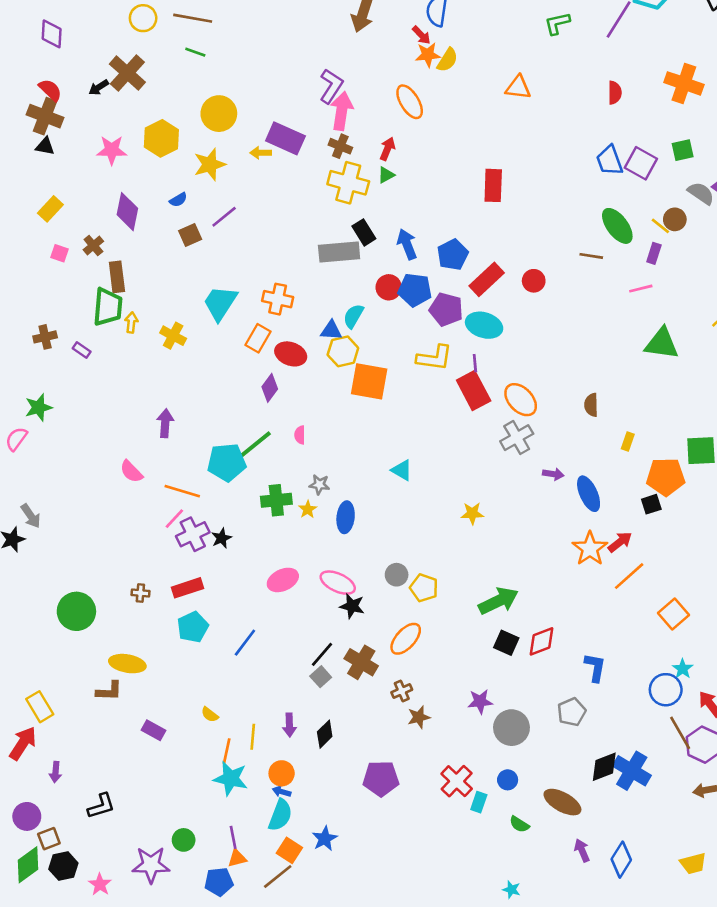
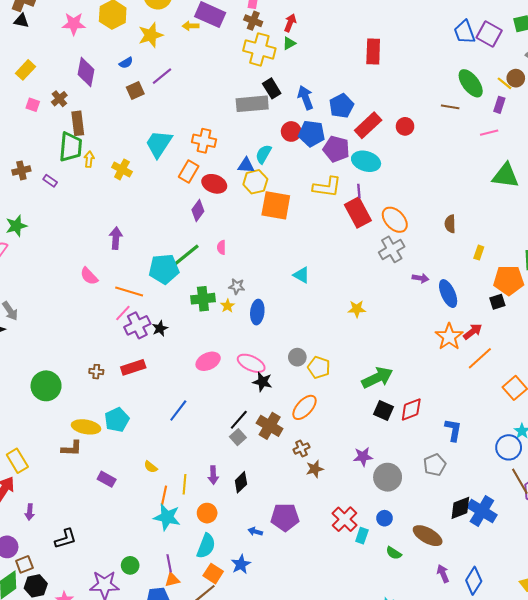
cyan pentagon: (193, 627) -> (117, 420), moved
blue arrow: (282, 792) -> (255, 532), moved

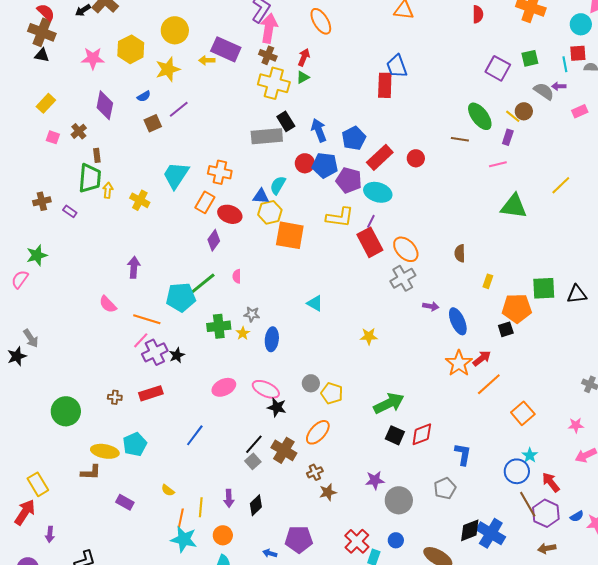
blue trapezoid: (465, 32) -> (397, 66), moved
brown rectangle: (78, 123) -> (97, 155), size x0.6
purple line: (359, 191) -> (371, 221), turned 32

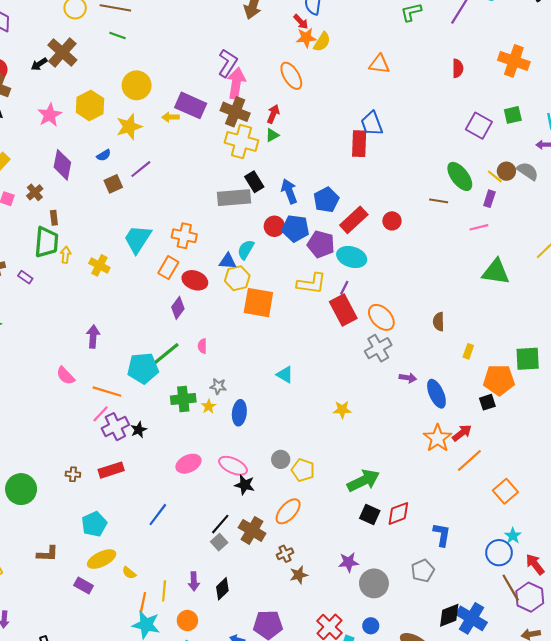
brown cross: (268, 55) -> (235, 112), size x1.5
pink star: (93, 58) -> (50, 115), turned -30
gray semicircle: (544, 91) -> (528, 171), moved
yellow ellipse: (105, 451) -> (102, 559), moved, turned -36

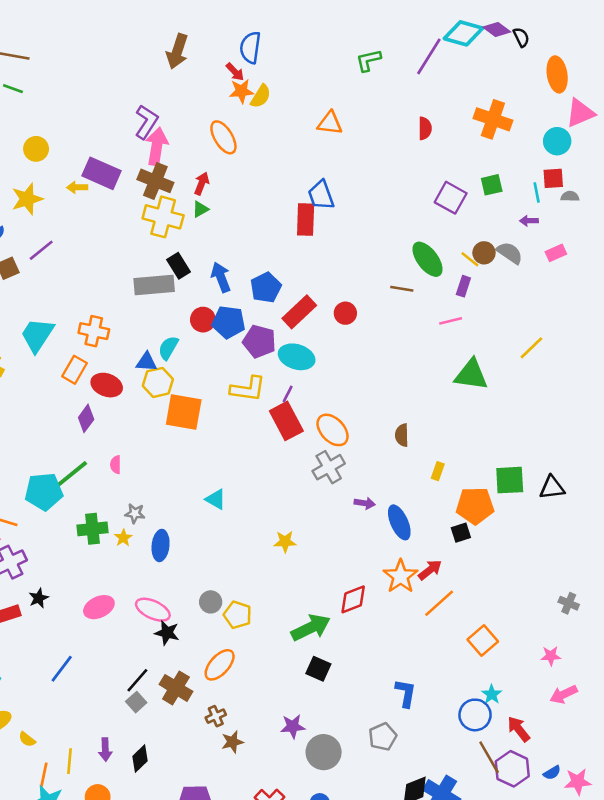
yellow circle: (137, 85) -> (36, 149), size x0.7
black star: (139, 430) -> (39, 598), moved
red diamond: (398, 513) -> (353, 599), moved

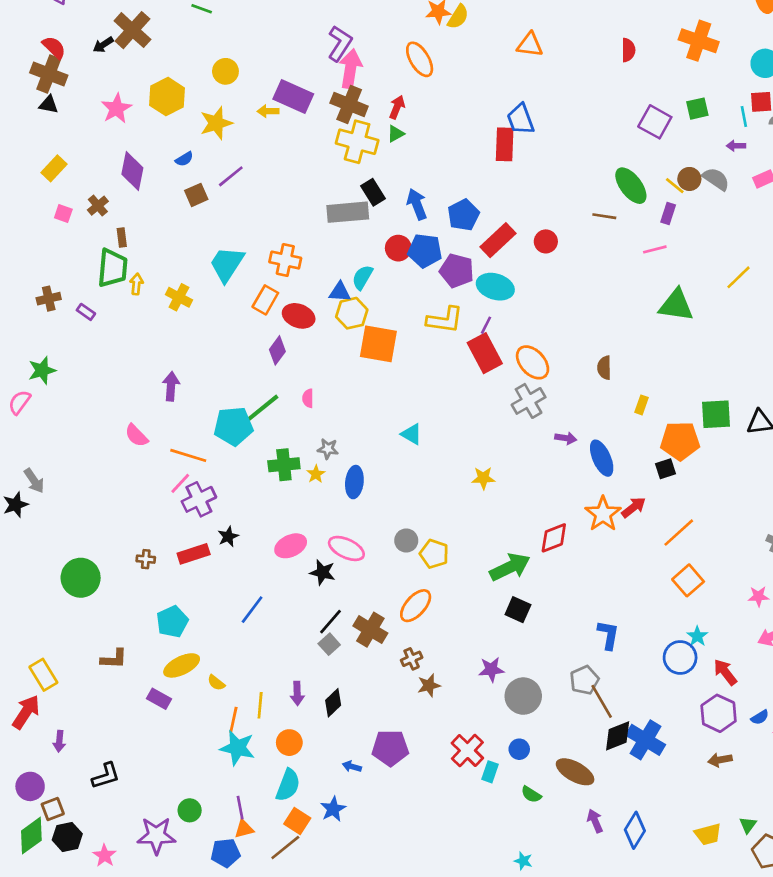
orange line: (439, 603) -> (679, 533), moved
black star: (167, 633) -> (323, 572), moved
brown line: (489, 757) -> (602, 701), moved

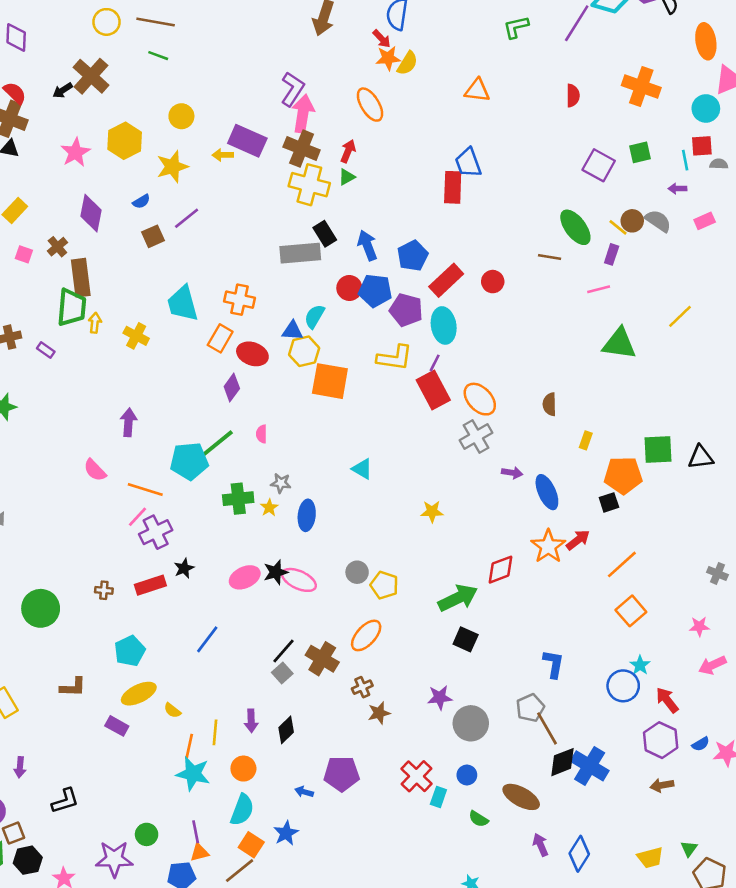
brown rectangle: (122, 237) -> (81, 278), size x2.0
cyan trapezoid: (227, 264) -> (183, 304), turned -48
cyan ellipse: (495, 287) -> (444, 325), turned 64
black star: (323, 572) -> (276, 572), moved, turned -30

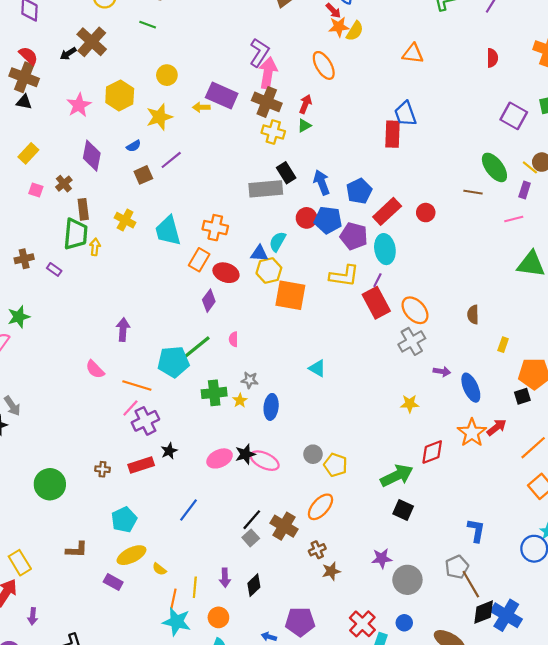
yellow cross: (309, 185) -> (273, 132), size x0.7
brown rectangle: (81, 278) -> (83, 209), size x0.7
yellow cross: (136, 336) -> (125, 220), moved
yellow star: (432, 511) -> (410, 404), moved

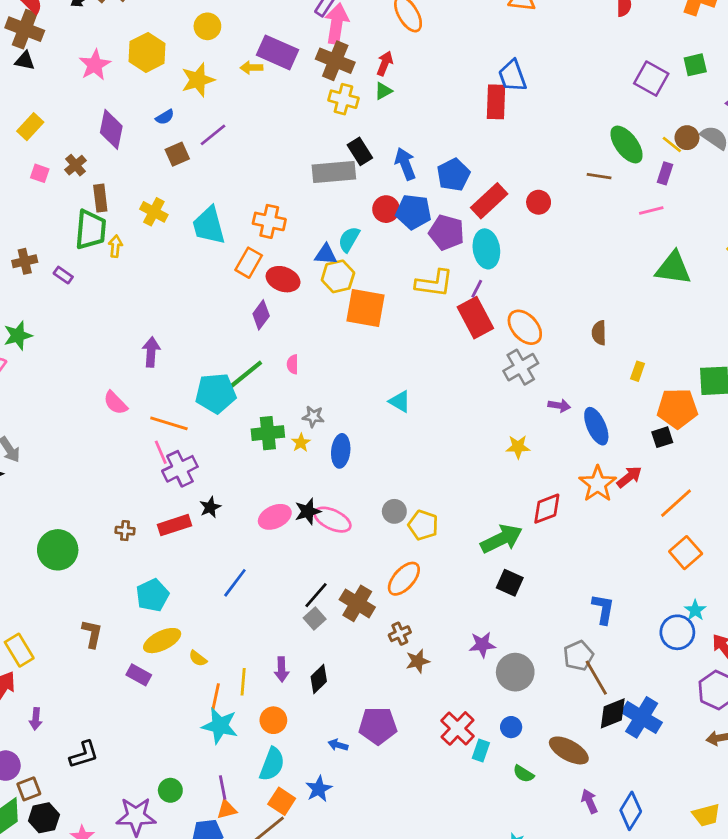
pink line: (130, 408) -> (161, 452), turned -66
brown L-shape: (77, 550) -> (92, 634), turned -80

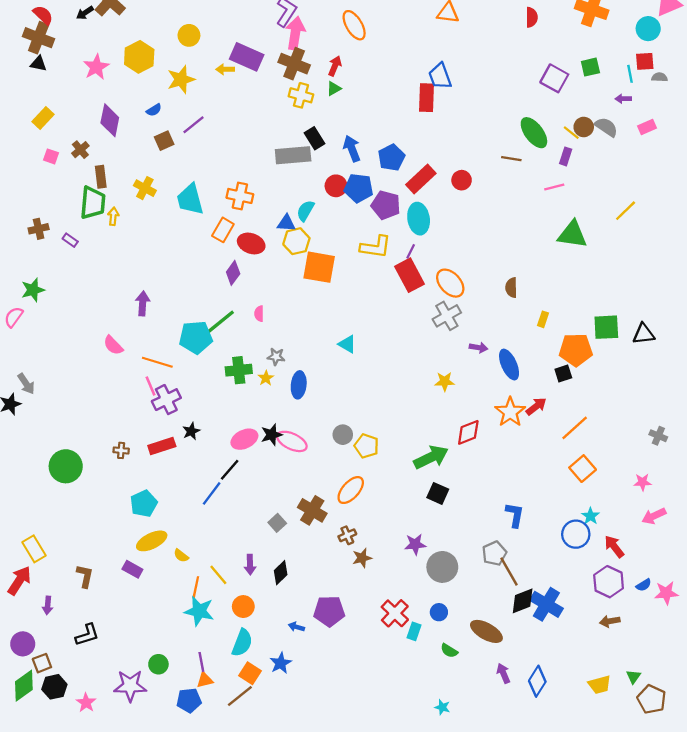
black line: (316, 595) -> (230, 470), moved
brown L-shape: (92, 634) -> (85, 576), moved
yellow line: (243, 682) -> (218, 575), turned -45

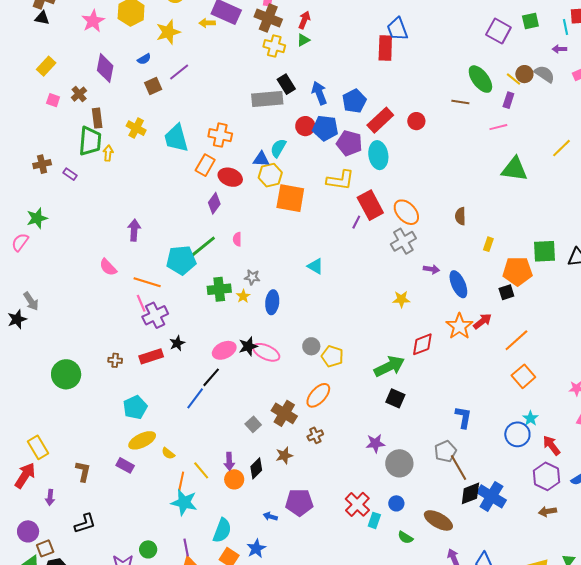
purple line: (411, 251) -> (356, 222), moved
brown star: (362, 558) -> (284, 455), moved
orange circle: (243, 607) -> (234, 479), moved

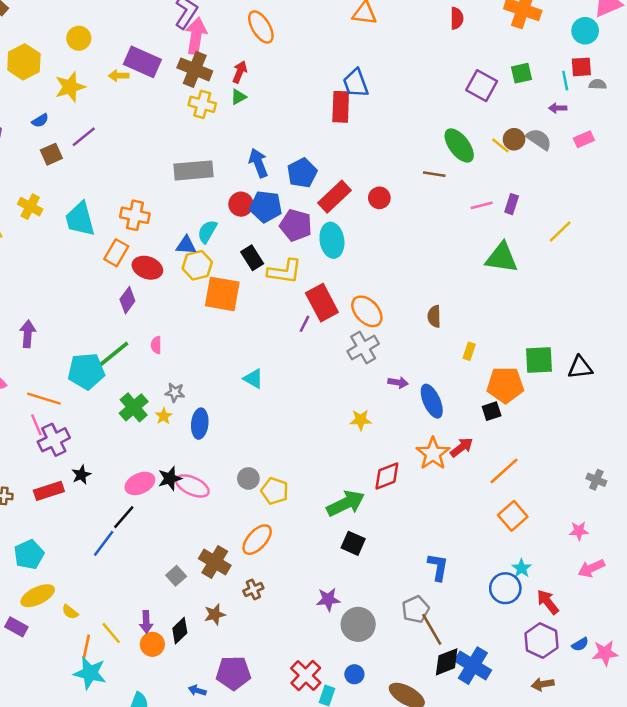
black rectangle: (286, 84) -> (252, 258), moved
purple rectangle: (508, 100) -> (512, 204), moved
green cross: (219, 289) -> (134, 407), turned -35

